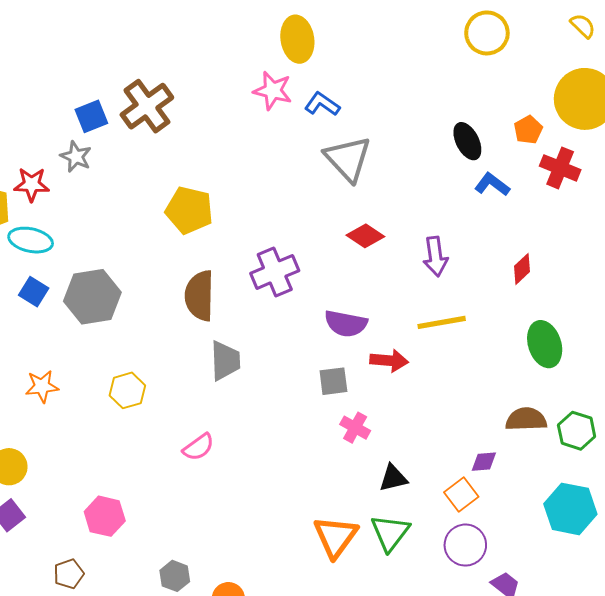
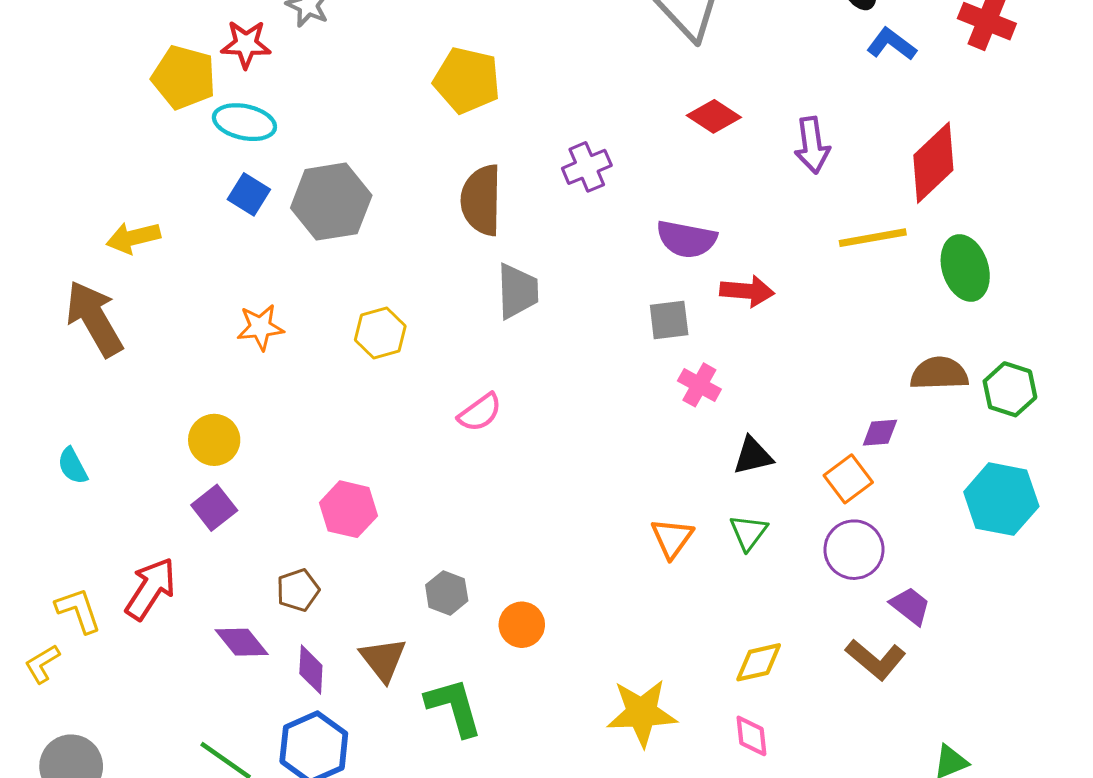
red diamond: (522, 269) -> (933, 163), size x1.8
purple cross: (275, 272) -> (587, 167), size x0.7
yellow line: (442, 322) -> (873, 238), moved
green triangle: (390, 533) -> (749, 532), size x0.7
orange triangle: (336, 537) -> (672, 538), size x0.7

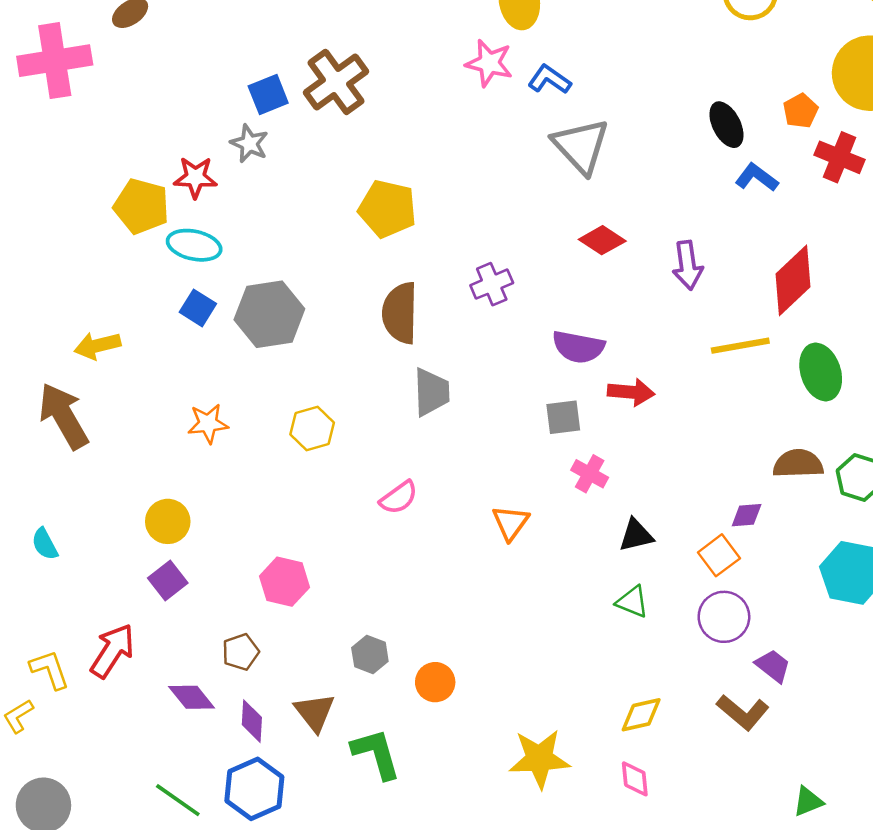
green triangle: (749, 532) -> (632, 602), turned -45
orange triangle: (672, 538) -> (511, 523), moved

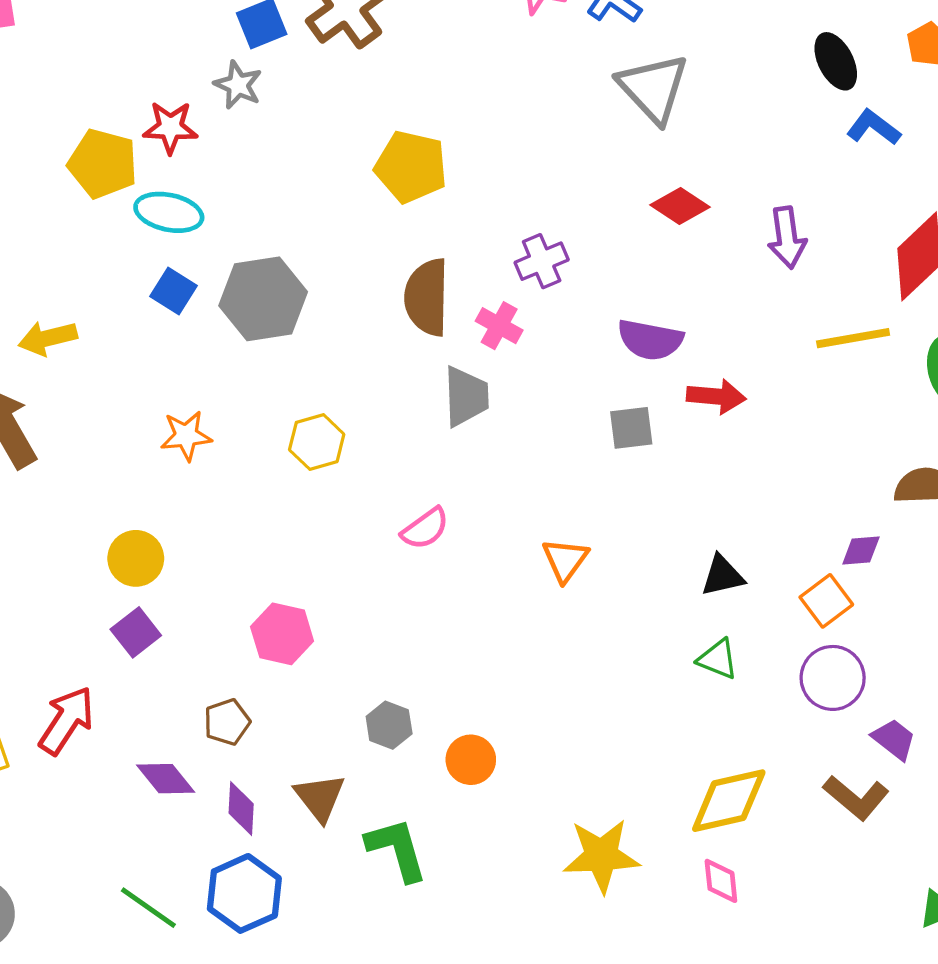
pink cross: (590, 474) -> (499, 326), moved
yellow diamond: (641, 715) -> (729, 801), size x1.5

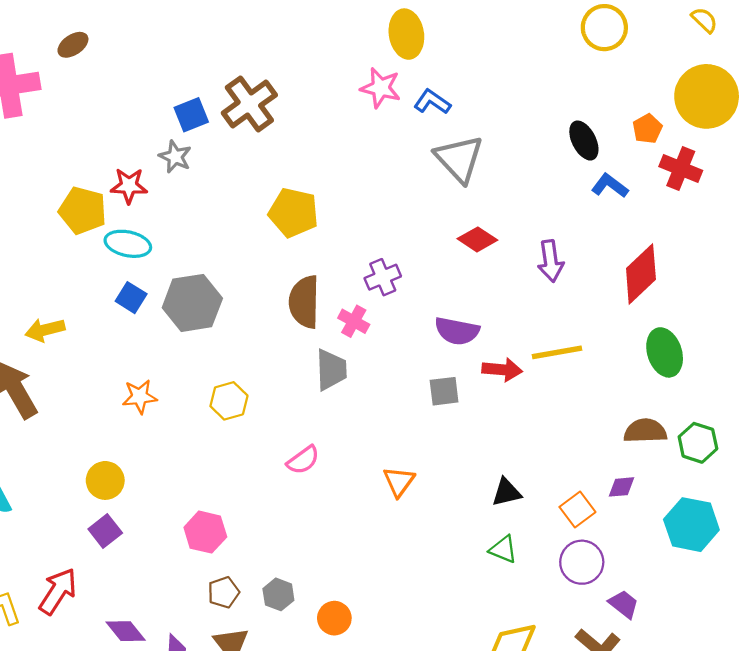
yellow line: (853, 338) -> (557, 352), moved
purple diamond: (861, 551) -> (622, 487), moved
brown pentagon: (227, 722) -> (224, 592), moved

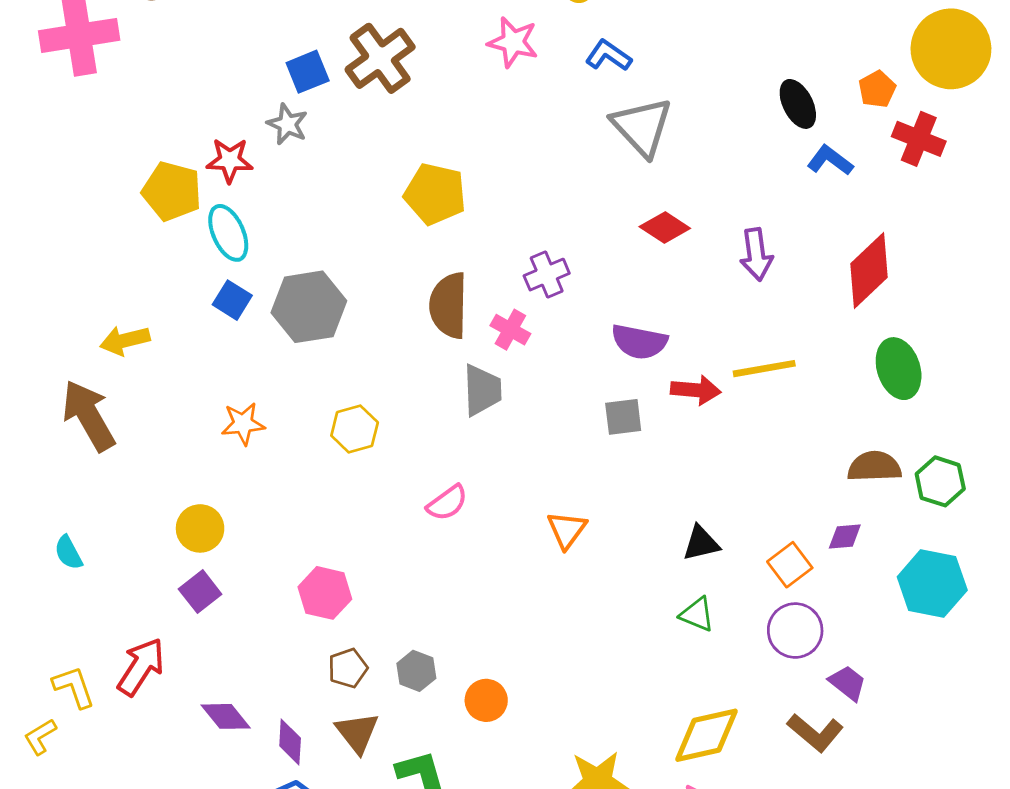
pink star: (381, 88) -> (513, 42), moved
cyan ellipse: (128, 244) -> (228, 233), turned 54

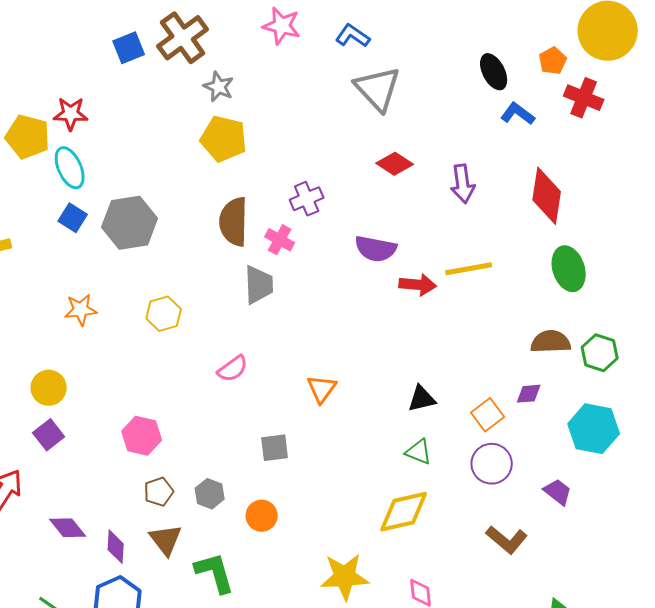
gray star: (287, 124) -> (219, 87), moved
red diamond: (869, 271) -> (547, 196), turned -38
gray square: (623, 417) -> (275, 448), moved
purple trapezoid: (848, 683) -> (558, 492), moved
yellow diamond: (706, 735) -> (404, 512), moved

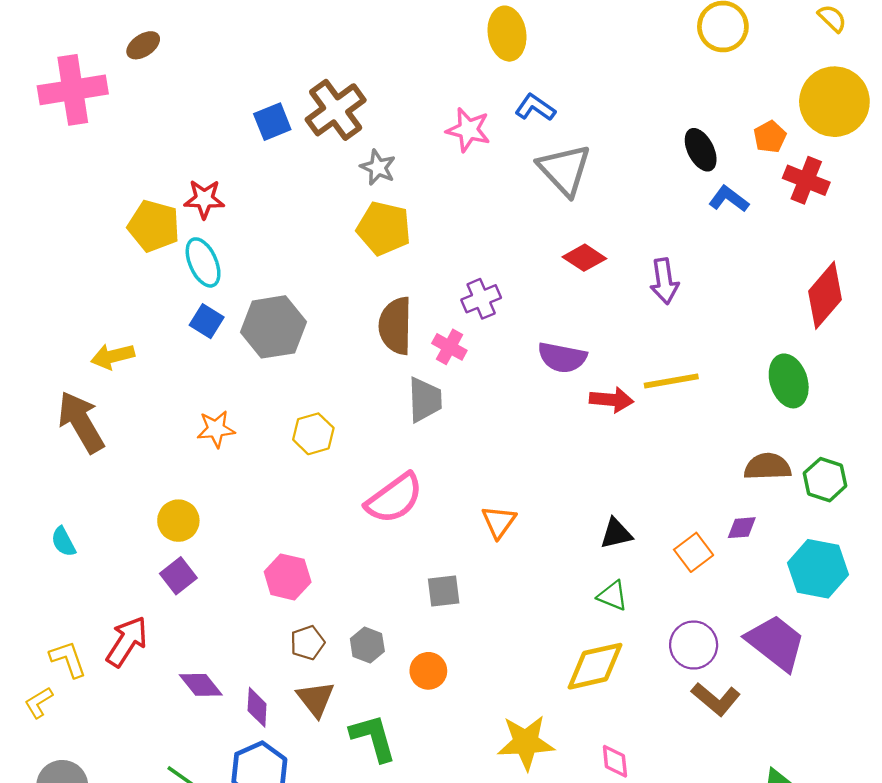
pink star: (282, 26) -> (468, 130), moved
red diamond: (547, 196) -> (825, 295), moved, turned 32
pink semicircle: (233, 369) -> (394, 498), size x1.6
purple circle: (492, 464) -> (694, 645), moved
purple trapezoid: (558, 492) -> (776, 643), size x1.8

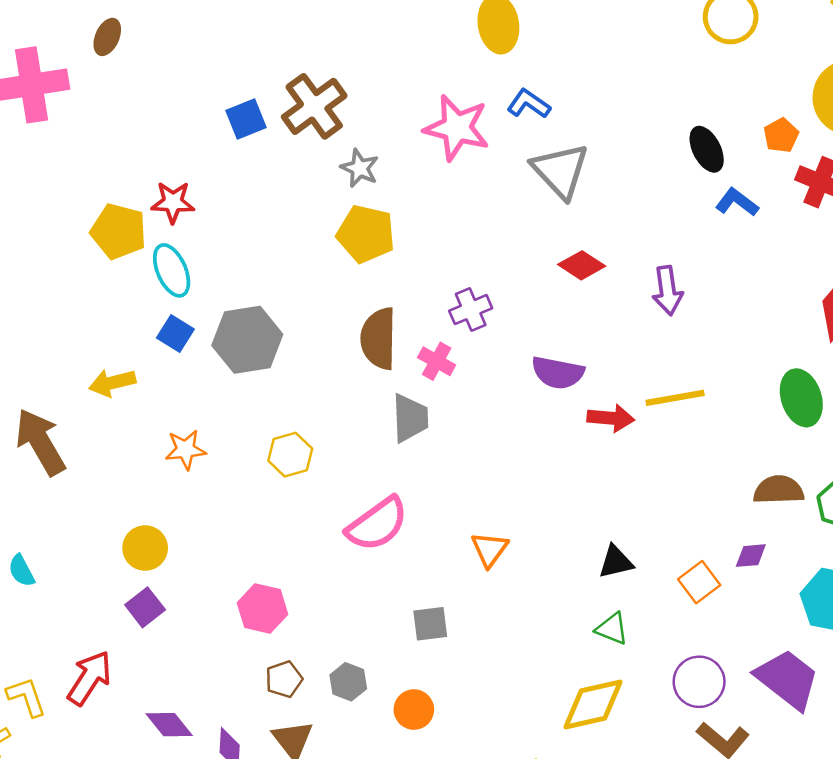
brown ellipse: (143, 45) -> (107, 37), turned -32
pink star: (468, 130) -> (457, 128), size x1.4
yellow arrow: (113, 356) -> (112, 383), moved

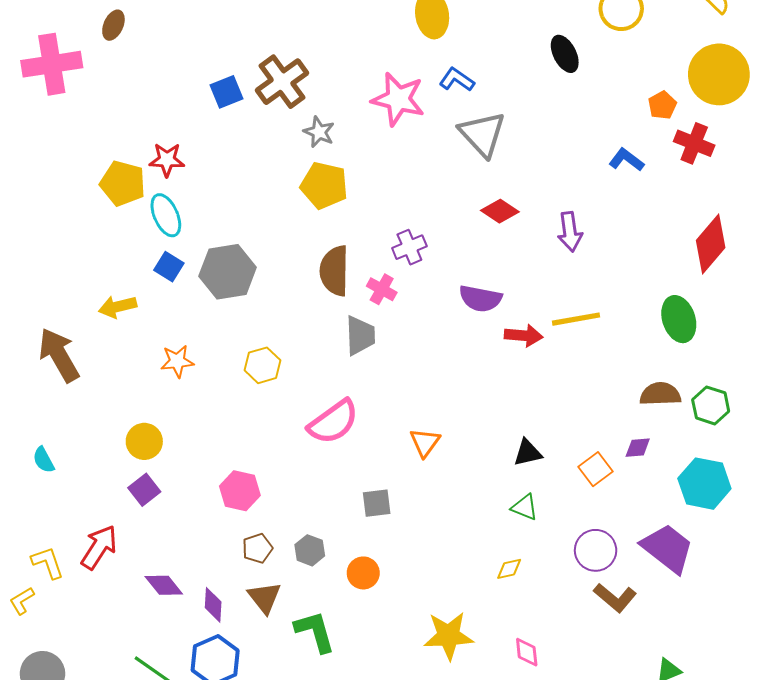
black ellipse: (707, 149) -> (565, 54), moved
yellow diamond: (593, 704) -> (509, 569), size x0.5

